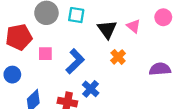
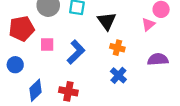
pink triangle: (134, 26) -> (148, 24), moved, turned 40
orange cross: (118, 57) -> (117, 48), turned -32
blue cross: (91, 89) -> (118, 75), moved

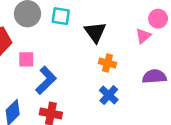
blue L-shape: (76, 52) -> (46, 80), moved

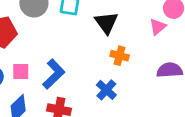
pink square: (26, 59) -> (21, 71), moved
blue cross: (109, 95) -> (106, 90), moved

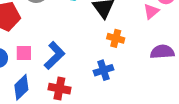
blue cross: (106, 90) -> (103, 70), turned 30

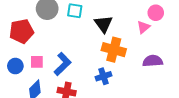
orange cross: (116, 38) -> (114, 50), size x1.6

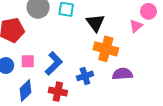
purple semicircle: (153, 61) -> (122, 74), moved
blue cross: (103, 76) -> (85, 76), moved

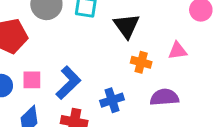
pink triangle: (136, 26) -> (178, 51), moved, turned 32
orange cross: (106, 49) -> (141, 62), size x0.6

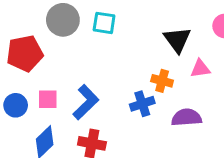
black triangle: (127, 26) -> (177, 40), moved
blue cross: (112, 100) -> (142, 104), moved

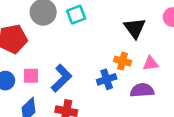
cyan square: (104, 23) -> (76, 15), turned -30
pink triangle: (200, 69) -> (151, 63), moved

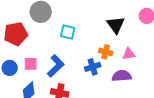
cyan square: (76, 15) -> (68, 32), moved, turned 35

